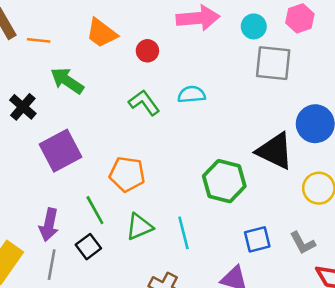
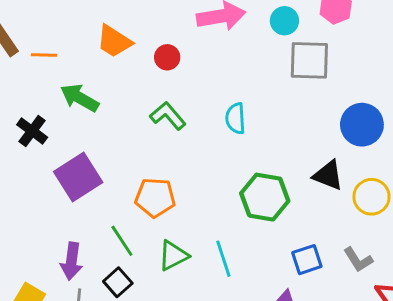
cyan semicircle: (192, 94) -> (235, 118), moved, turned -84
black triangle: (275, 151) -> (328, 175), moved, size x0.7

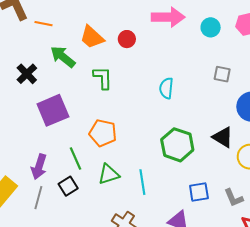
orange trapezoid: (114, 41) -> (92, 37), moved
gray square: (309, 60) -> (222, 74), moved, size x0.6
green L-shape: (168, 116) -> (103, 78), moved, turned 30

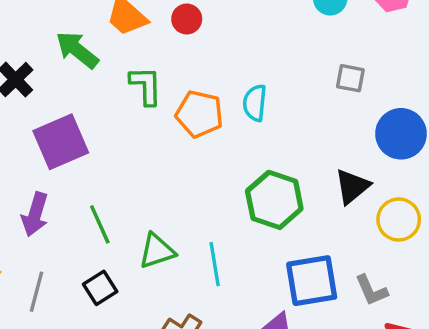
orange pentagon: (103, 133) -> (199, 114), moved
black triangle: (223, 137) -> (352, 186), turned 50
purple arrow: (39, 167) -> (35, 214), moved
black square: (68, 186) -> (100, 288), moved
blue square: (199, 192) -> (312, 281), size x1.5

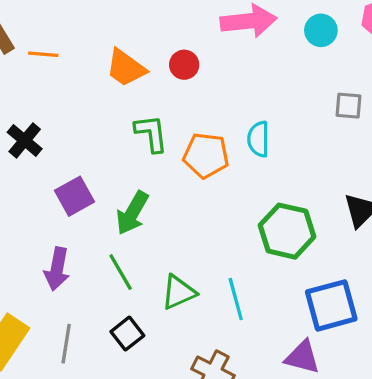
green arrow: (77, 50) -> (132, 213), moved, turned -93
purple square: (61, 142) -> (75, 196), size x0.7

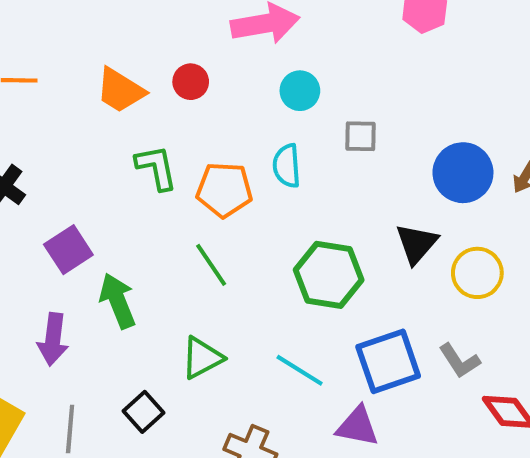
cyan circle: (321, 30) -> (300, 91), moved
gray square: (348, 106) -> (361, 136), moved
green arrow: (132, 213) -> (118, 301), moved, turned 132
green line: (121, 272) -> (211, 265), moved
cyan line: (236, 299) -> (300, 370), moved, turned -39

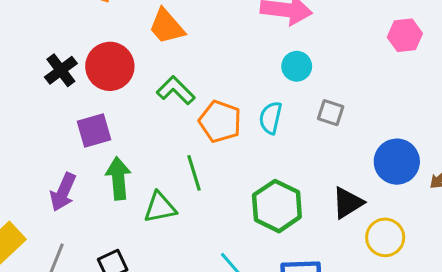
red circle: (191, 82) -> (110, 66), moved, size x1.8
green L-shape: (156, 167) -> (176, 90), turned -51
green triangle: (202, 358) -> (160, 207), moved

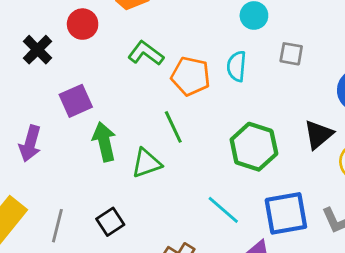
red circle: (110, 66) -> (83, 24), moved, size x0.7
purple arrow: (63, 192) -> (30, 144), moved

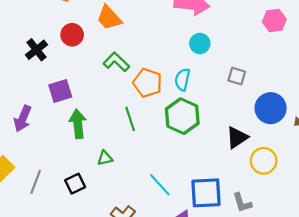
gray square: (291, 54) -> (237, 76), moved
green hexagon: (254, 147) -> (182, 116), moved
green triangle: (146, 163) -> (105, 158), moved, size x0.7

